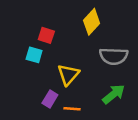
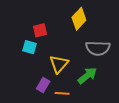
red square: (46, 35) -> (40, 30), turned -32
green arrow: (114, 94) -> (87, 76), moved

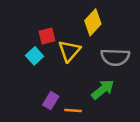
cyan square: (29, 47) -> (35, 56), turned 32
yellow triangle: (59, 64) -> (69, 51), moved

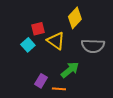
yellow triangle: (69, 51) -> (56, 41), turned -36
green arrow: (103, 89) -> (70, 70), moved

